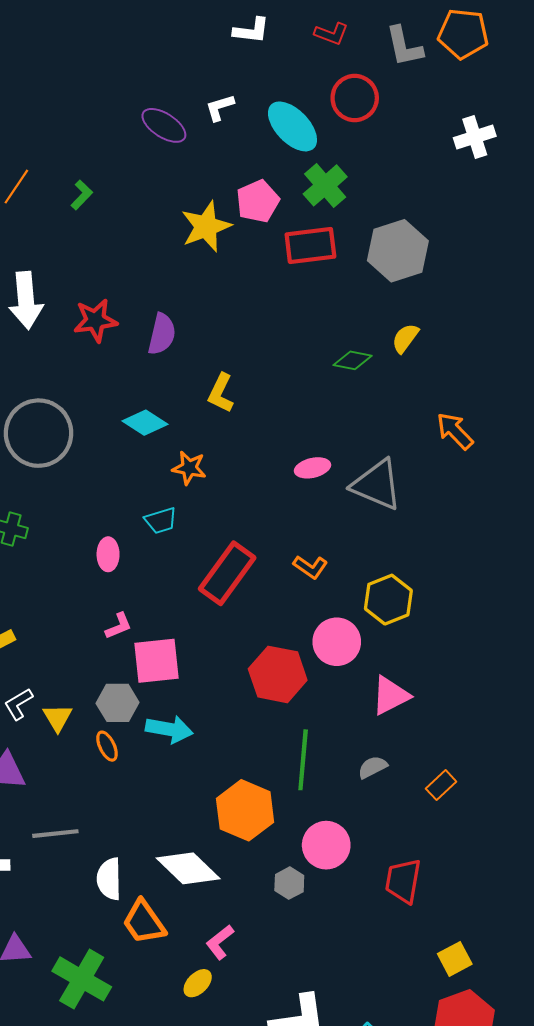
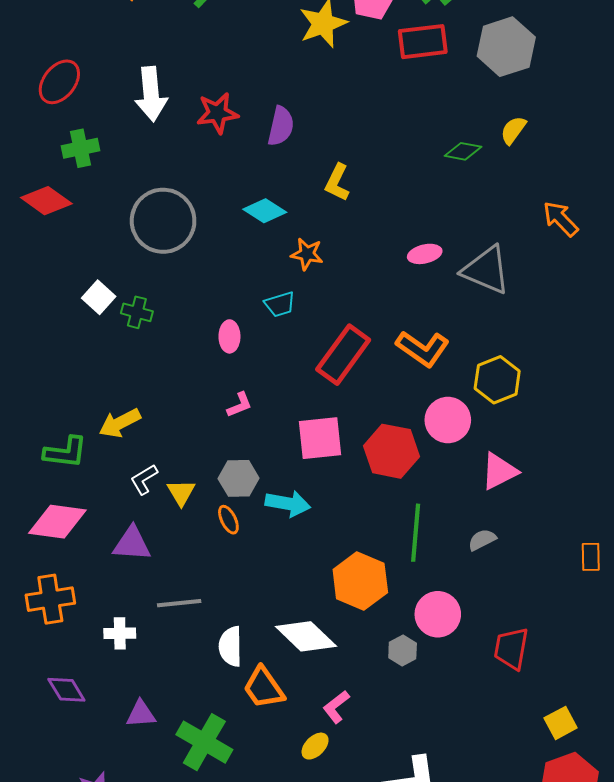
orange L-shape: (310, 567) -> (423, 349), size x1.6
pink square: (157, 661) -> (320, 438), moved
orange rectangle: (441, 785) -> (591, 557), moved, turned -48

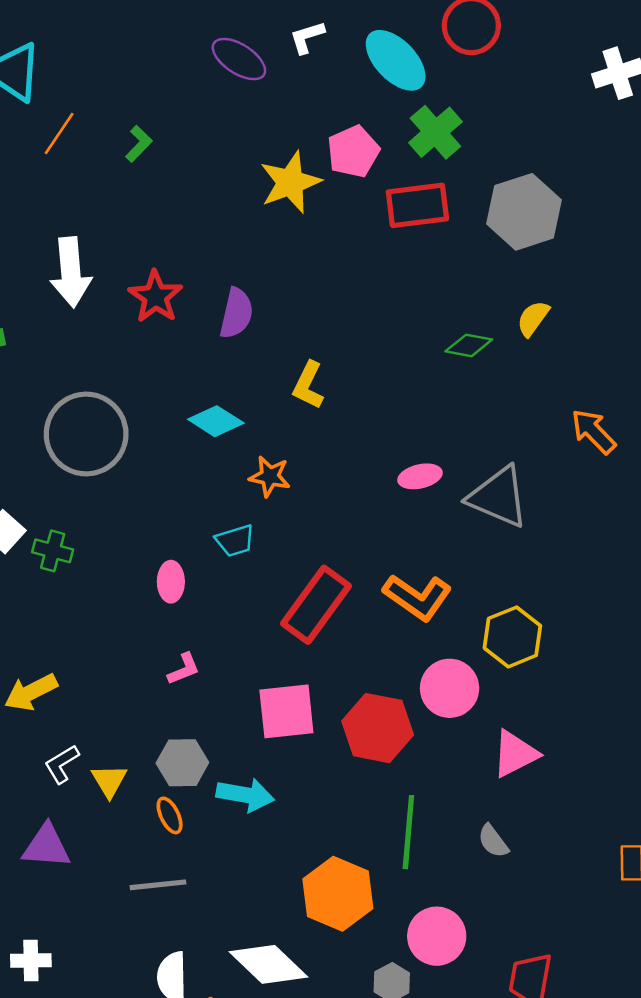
red star: (217, 113) -> (155, 297), turned -30
gray semicircle: (482, 540) -> (493, 841), turned -100
gray line: (179, 603) -> (158, 885), moved

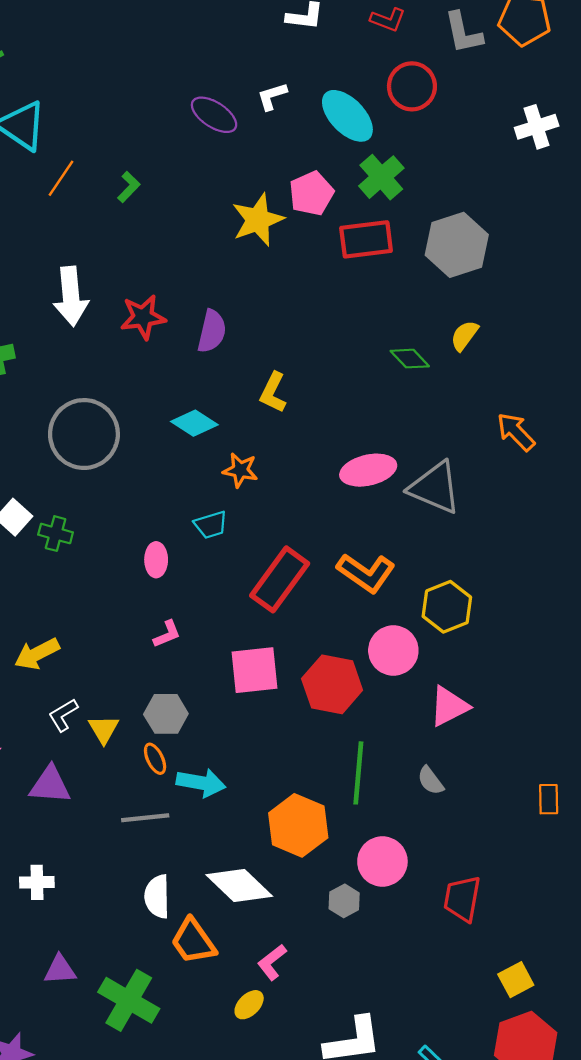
red star: (155, 297) -> (143, 317), turned 30
green diamond: (469, 345) -> (410, 359), turned 36
pink ellipse: (420, 476) -> (368, 470), size x1.5
cyan arrow: (245, 795) -> (201, 783), moved

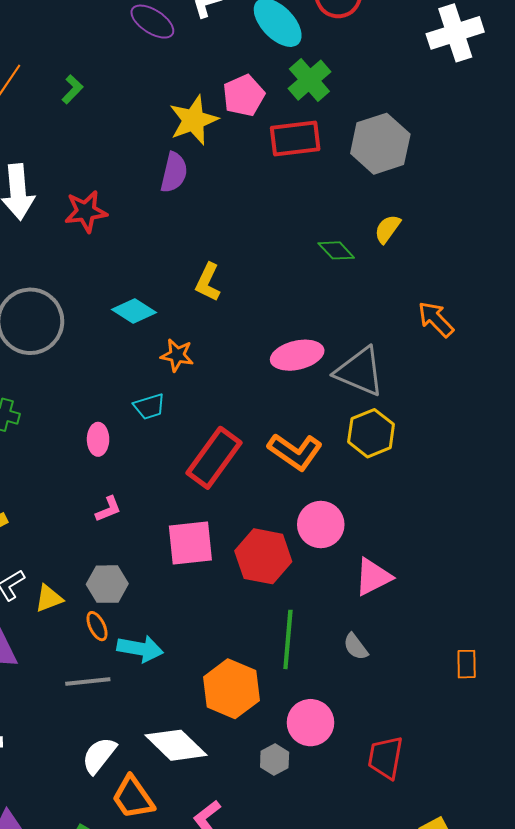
white cross: (537, 127) -> (455, 33), size x1.4
purple semicircle: (212, 331) -> (174, 172), moved
yellow hexagon: (447, 607) -> (371, 433), moved
yellow triangle: (104, 729) -> (49, 598), turned 40
white semicircle: (157, 896) -> (99, 755), turned 39

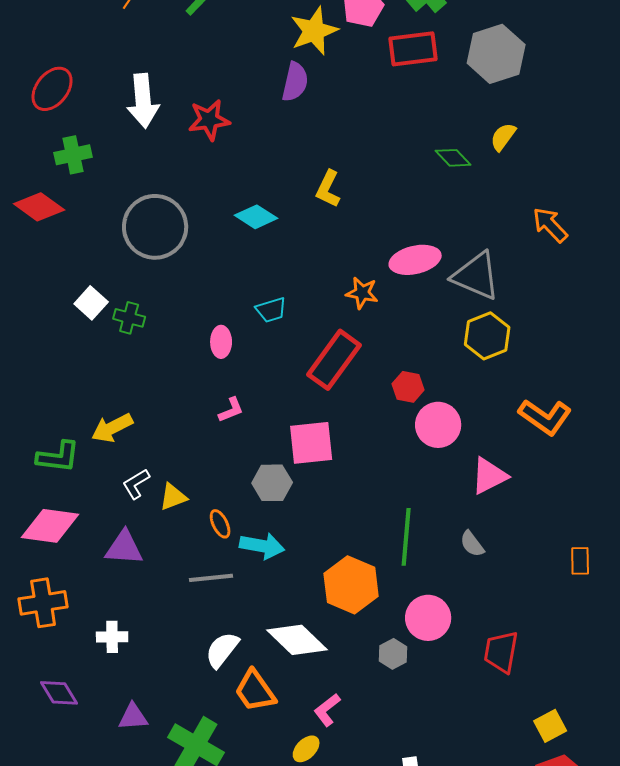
orange star: (177, 355) -> (362, 293), moved
orange L-shape: (295, 452) -> (545, 417), moved
red hexagon: (263, 556) -> (408, 387), moved, size x0.6
gray hexagon: (107, 584) -> (272, 483), moved

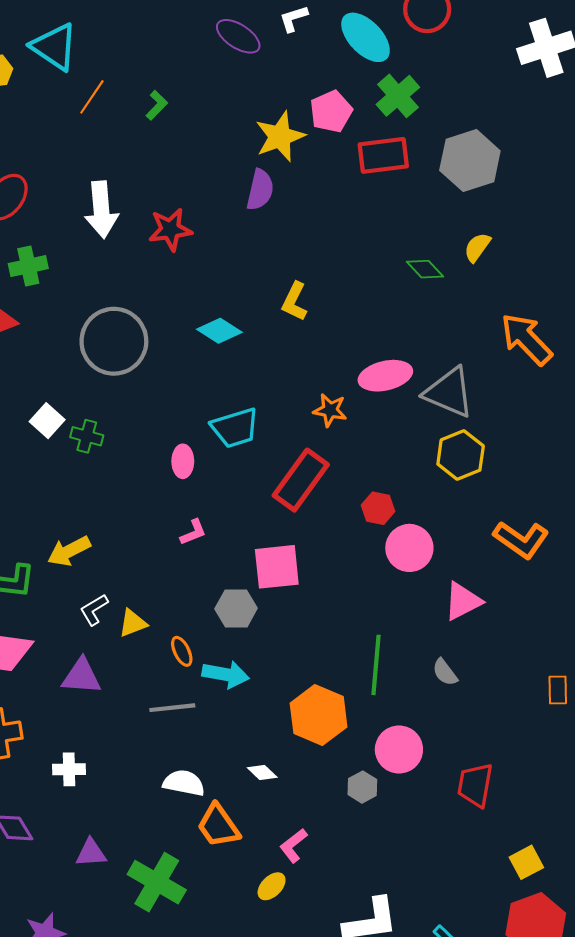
orange arrow: (550, 225) -> (526, 339), size x1.4
cyan trapezoid: (271, 310) -> (235, 428), size x1.5
white diamond: (297, 640) -> (262, 772), size x0.5
white semicircle: (222, 650) -> (184, 783), turned 63

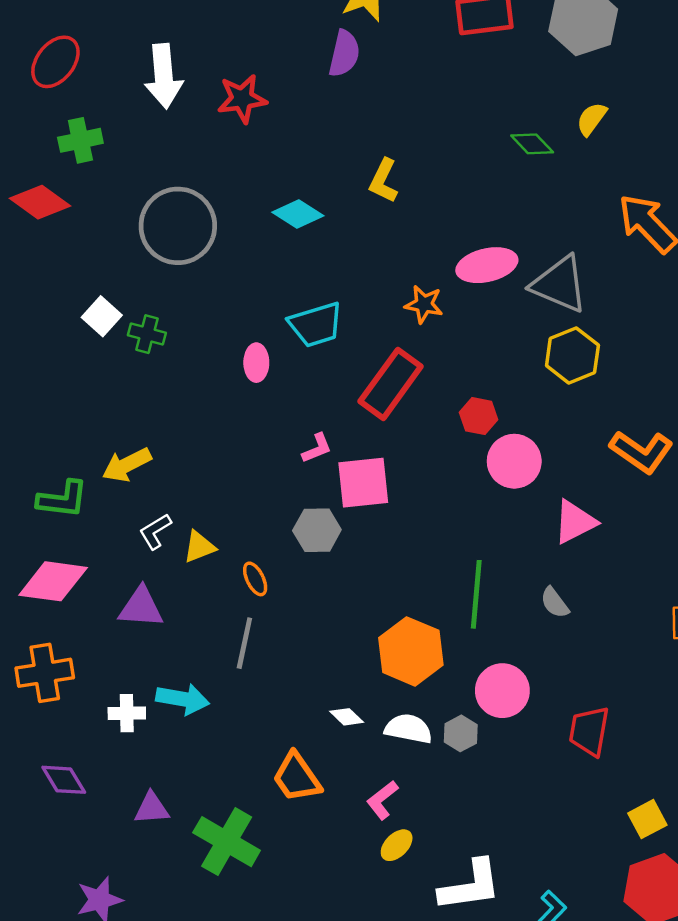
pink L-shape: (193, 532) -> (317, 448), moved
cyan arrow: (226, 674) -> (183, 699), moved
gray line: (172, 708) -> (244, 643), turned -72
white semicircle: (184, 783) -> (408, 729), moved
yellow ellipse: (272, 886) -> (397, 845), moved

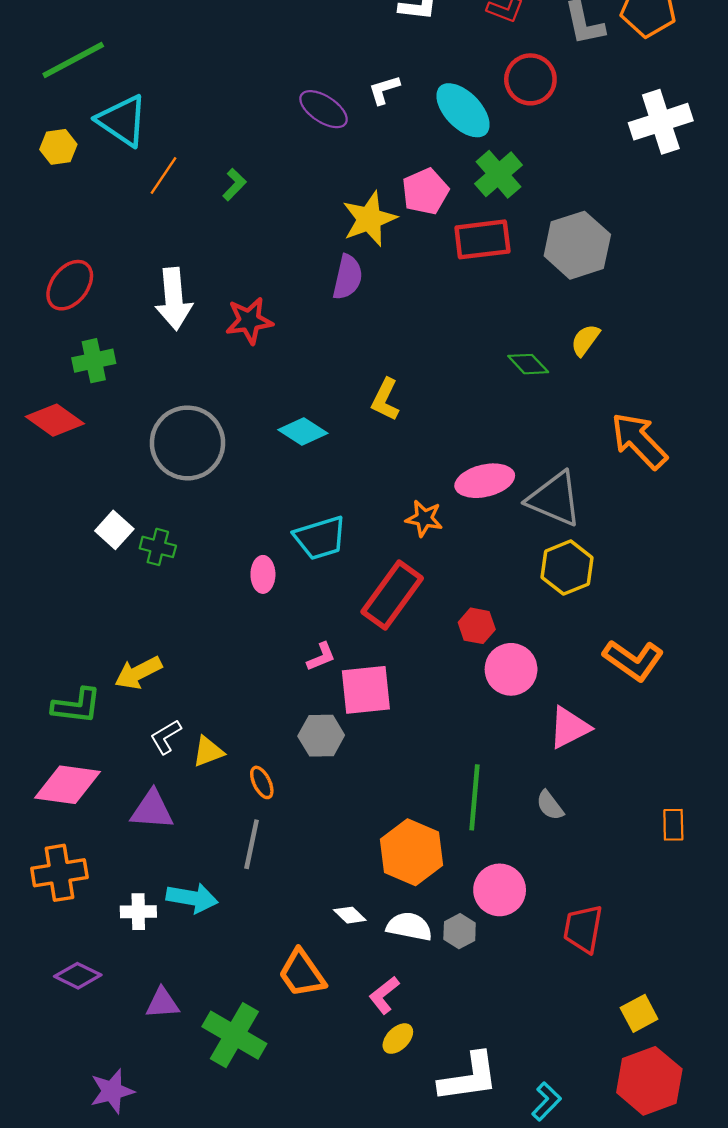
purple diamond: (64, 780) -> (78, 976), turned -33

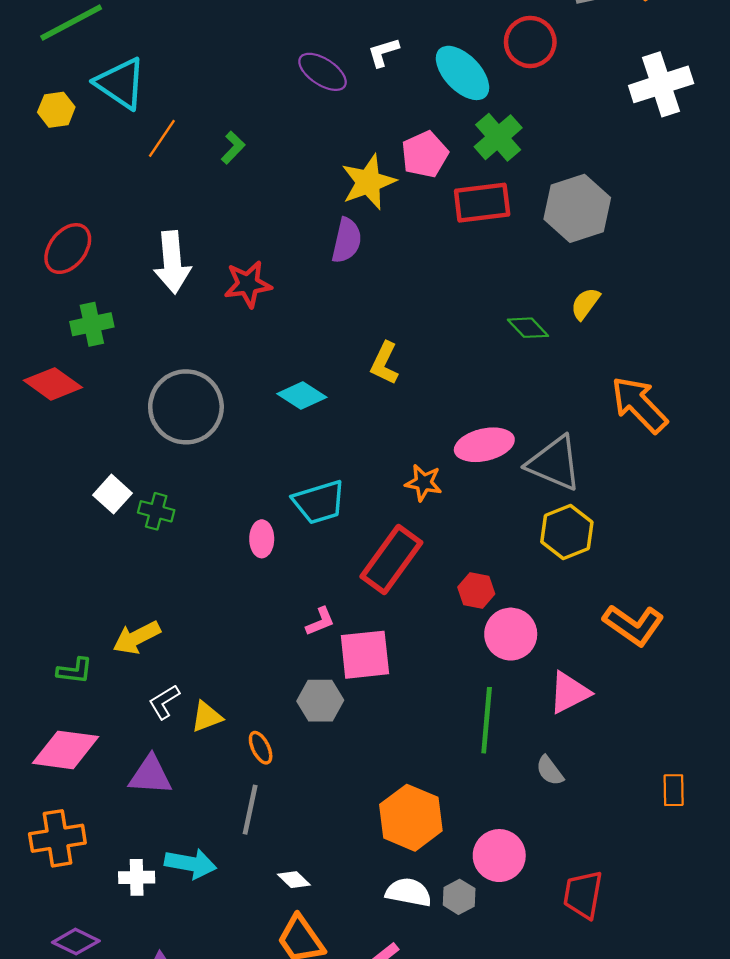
green L-shape: (77, 706) -> (75, 671), size x0.7
green line: (474, 797) -> (487, 720), moved
white diamond: (350, 915) -> (294, 880), moved

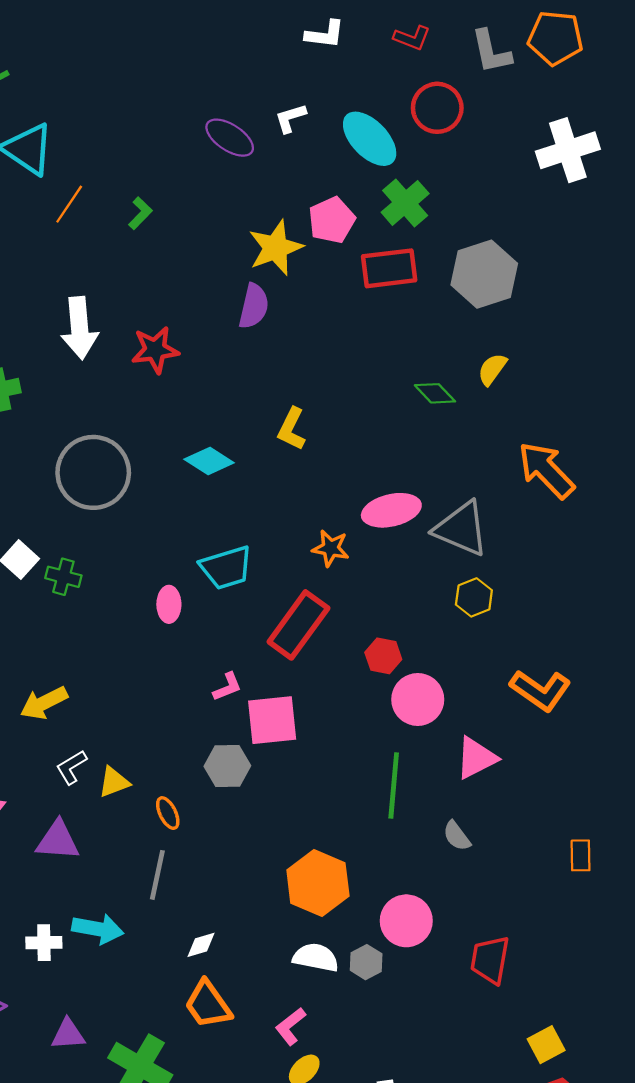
yellow hexagon: (567, 532) -> (474, 597), size x0.7
white diamond: (294, 880) -> (201, 945), turned -60

